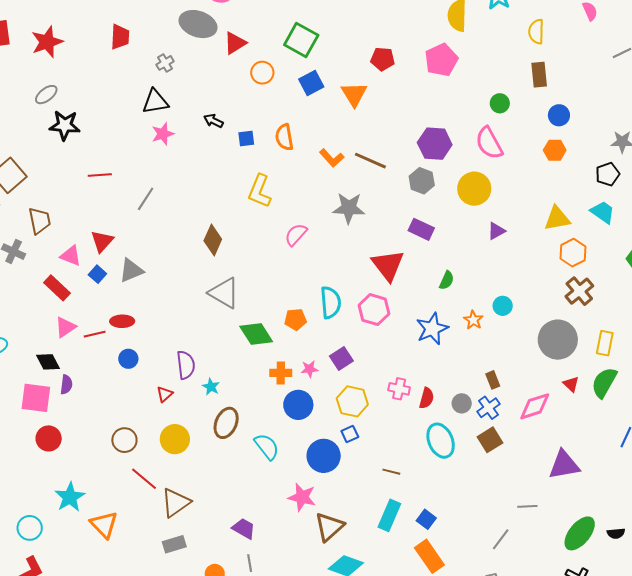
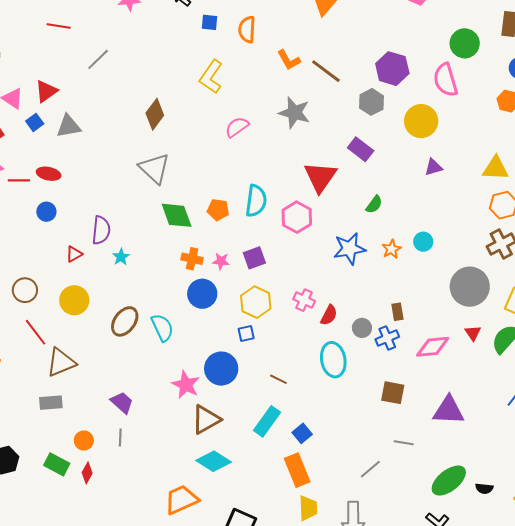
green circle: (500, 103) -> (465, 43), size x1.5
brown ellipse: (226, 423) -> (125, 321), moved
brown square: (490, 440) -> (393, 393), moved, turned 30
blue circle: (324, 456) -> (221, 369), moved

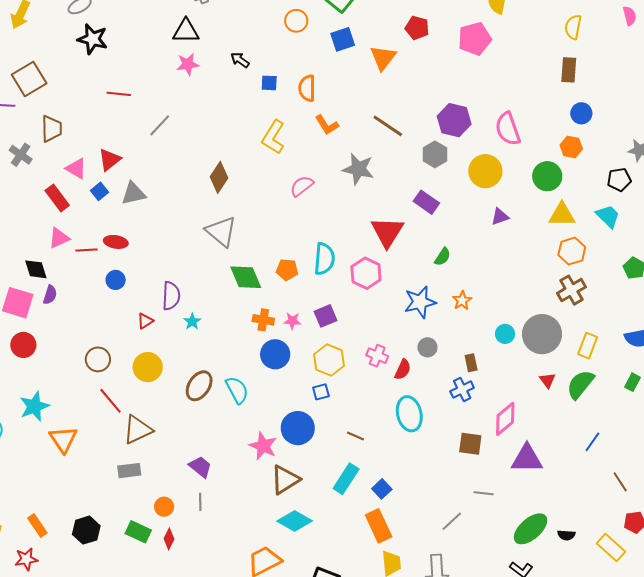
green circle: (465, 43) -> (547, 176), moved
orange L-shape: (289, 60) -> (327, 125), moved
cyan circle: (423, 242) -> (505, 334), moved
gray circle: (362, 328) -> (427, 347), moved
pink diamond: (433, 347) -> (505, 419), moved, turned -32

